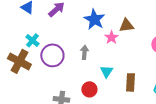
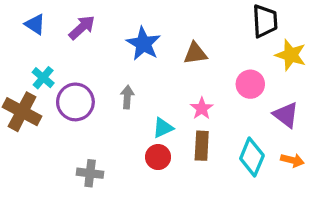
pink star: (111, 37) -> (202, 108), moved
cyan triangle: (106, 71) -> (163, 128), turned 32
red circle: (89, 89) -> (158, 157), moved

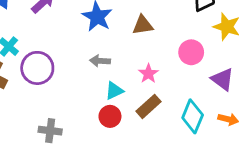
gray arrow: (127, 97) -> (100, 61), moved, turned -90
brown rectangle: (202, 146) -> (148, 106), turned 45

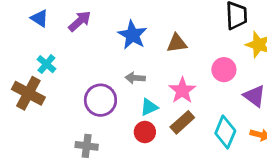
purple circle: (37, 68) -> (100, 100), moved
pink star: (148, 74) -> (182, 90), size x1.4

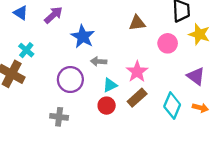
blue star: (132, 35) -> (83, 37), moved
brown triangle: (177, 43) -> (137, 23), moved
pink circle: (224, 70) -> (168, 43), moved

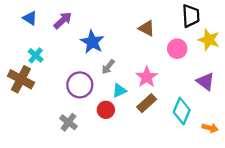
brown triangle: (137, 23) -> (147, 28), turned 36
gray arrow: (99, 61) -> (108, 67), turned -56
red circle: (107, 106) -> (106, 110), moved
orange arrow: (200, 108) -> (210, 128), moved
gray cross: (59, 117) -> (68, 122), turned 30

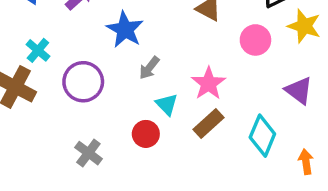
purple circle: (80, 85) -> (83, 82), moved
cyan triangle: (119, 91) -> (167, 104), turned -49
orange arrow: (210, 128) -> (306, 162), turned -112

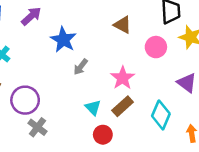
purple circle: (83, 82) -> (25, 100), moved
cyan triangle: (167, 104) -> (93, 108), moved
red circle: (146, 134) -> (103, 135), moved

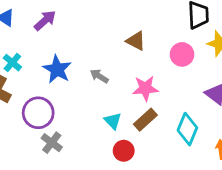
brown triangle: (123, 25) -> (136, 41), moved
blue star: (63, 40) -> (57, 69), moved
gray arrow: (81, 67) -> (99, 76), turned 84
pink star: (123, 78) -> (145, 88), turned 30

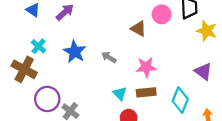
pink circle: (182, 54) -> (162, 14), moved
purple circle: (38, 113) -> (47, 99), moved
brown rectangle: (145, 120) -> (146, 92), turned 36

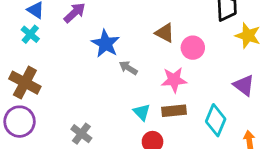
pink circle: (162, 14) -> (193, 48), moved
cyan cross: (38, 46) -> (30, 34), moved
blue star: (75, 52) -> (105, 44), moved
purple circle: (47, 99) -> (20, 122), moved

